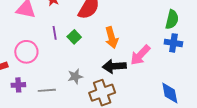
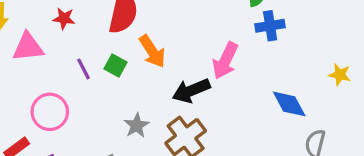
orange arrow: (112, 38) -> (152, 51), moved

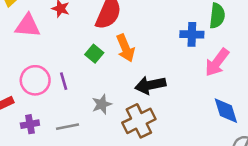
blue cross: (270, 26) -> (192, 34), moved
pink arrow: (225, 61) -> (217, 62), moved
purple line: (84, 69) -> (64, 81), moved

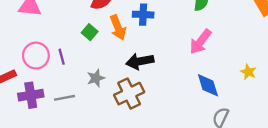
blue cross: (192, 34) -> (143, 15), moved
purple cross: (30, 124) -> (31, 95), size x1.5

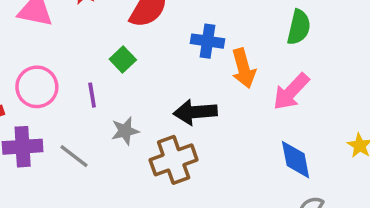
orange arrow: (118, 28) -> (244, 68), moved
purple line: (62, 57) -> (92, 95), moved
gray line: (65, 98) -> (74, 156), turned 42

